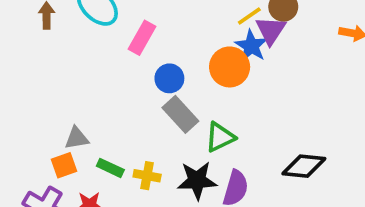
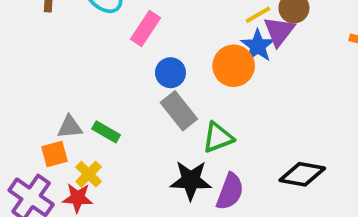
green rectangle: (110, 168) -> (106, 132), moved
yellow cross: (147, 176) -> (89, 174), moved, turned 30

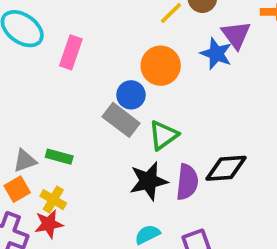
purple triangle: (279, 31) -> (236, 35), moved
blue star: (258, 46) -> (216, 54), moved
blue circle: (170, 73) -> (131, 95), moved
black diamond: (302, 174) -> (226, 168), moved

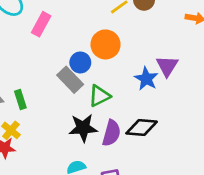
purple triangle: (236, 35) -> (167, 66), moved
blue star: (216, 54) -> (146, 79), moved
green rectangle: (59, 157) -> (20, 100), turned 48

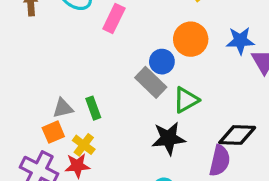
blue star: (146, 79) -> (240, 41), moved, turned -30
purple semicircle: (111, 133) -> (220, 161), moved

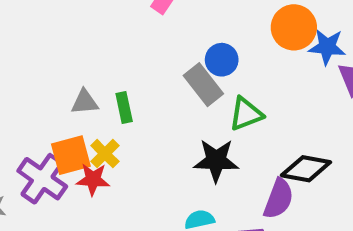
orange circle: (191, 39) -> (294, 27), moved
orange square: (53, 132) -> (71, 155), moved, size x1.4

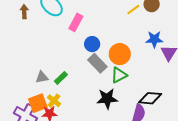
orange circle: (294, 27) -> (120, 54), moved
blue circle: (222, 60) -> (92, 44), moved
green rectangle: (124, 108) -> (61, 78), turned 64

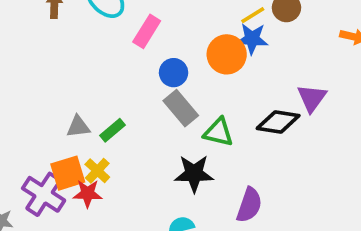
blue star: (154, 39) -> (252, 39), moved
orange circle: (120, 54) -> (227, 54), moved
green triangle: (119, 75) -> (218, 132), turned 36
black diamond: (150, 98) -> (278, 122), moved

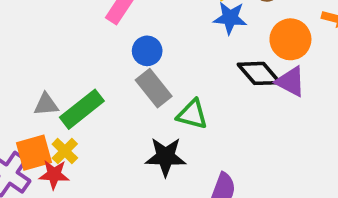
orange circle: (227, 54) -> (290, 39), moved
purple triangle: (312, 98) -> (291, 82), turned -40
black diamond: (278, 122) -> (259, 73), moved, turned 39
green rectangle: (113, 130) -> (82, 109), size x1.6

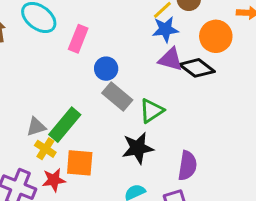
purple triangle: (291, 82) -> (171, 59), moved
green triangle: (192, 114) -> (152, 111), turned -36
yellow cross: (65, 151) -> (45, 149), moved
orange square: (34, 153) -> (80, 163), moved, turned 32

